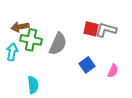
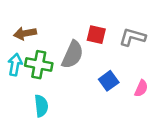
red square: (91, 29) -> (96, 35), moved
green cross: (31, 40) -> (39, 65), moved

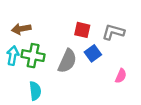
gray semicircle: (72, 55) -> (67, 61), moved
blue square: (109, 81) -> (93, 53), moved

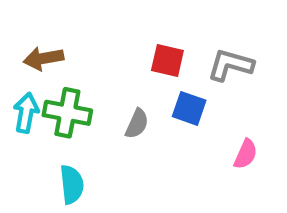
blue square: (93, 53) -> (189, 108), turned -35
gray semicircle: (67, 61) -> (137, 124), size x0.6

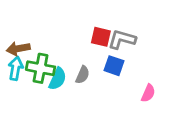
brown arrow: (43, 58) -> (18, 49), moved
gray L-shape: (230, 65) -> (122, 39), moved
cyan semicircle: (72, 185) -> (58, 79), moved, turned 30

